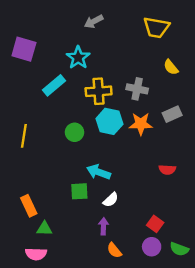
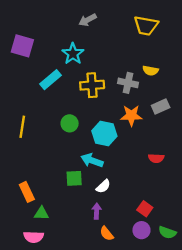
yellow semicircle: (171, 67) -> (150, 71), moved, turned -40
cyan hexagon: (109, 121) -> (104, 133), moved

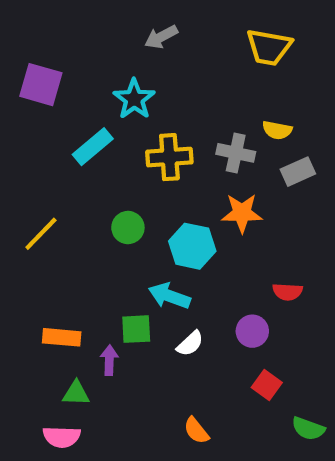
gray rectangle: (161, 107) -> (298, 172), moved
yellow line: (22, 127) -> (41, 234), turned 35
orange rectangle: (27, 192) -> (62, 337), moved, turned -60
purple arrow: (97, 211) -> (109, 360), moved
purple circle: (141, 230) -> (252, 331), moved

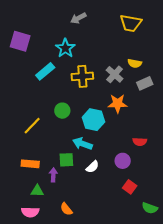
gray cross: (236, 153) -> (115, 74), turned 30
yellow line: (41, 234) -> (32, 126), moved
orange semicircle: (196, 431) -> (66, 209), moved

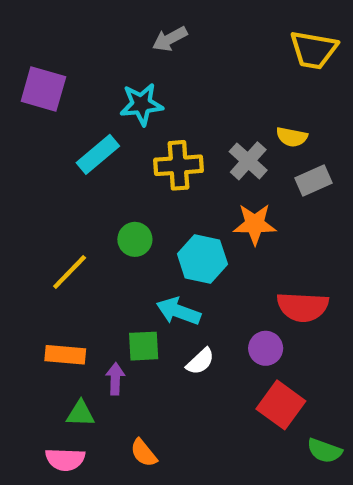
yellow trapezoid: (131, 23) -> (314, 50), moved
cyan star: (65, 48) -> (141, 104), turned 30
red semicircle: (140, 142) -> (303, 307), size x1.6
red square: (130, 187) -> (281, 405), size x1.5

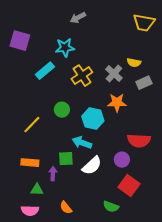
yellow cross: (178, 165) -> (82, 76), turned -30
white semicircle: (200, 361) -> (92, 166), size x1.5
green semicircle: (324, 451) -> (111, 207), moved

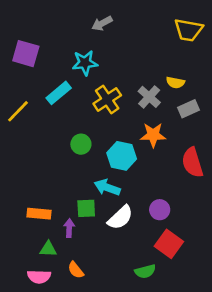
yellow line: (32, 125) -> (18, 111), moved
red semicircle: (139, 141) -> (192, 162), moved, turned 70
green semicircle: (111, 207) -> (145, 271), turned -35
orange semicircle: (66, 208) -> (76, 270), moved

